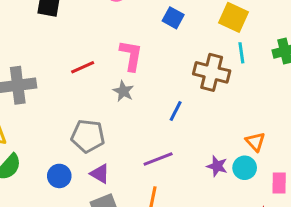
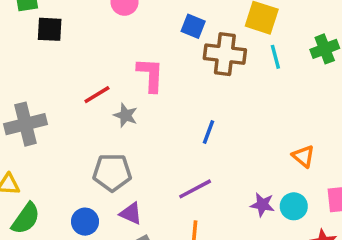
brown cross: (212, 72) -> (225, 54), moved
gray star: (123, 91) -> (126, 115), moved
purple star: (217, 166) -> (262, 205), moved
cyan circle: (245, 168) -> (294, 206), moved

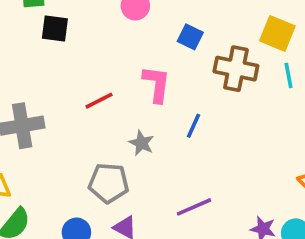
blue square: (193, 26) -> (190, 37), moved
gray star: (126, 115) -> (141, 143), moved
blue line: (209, 132) -> (193, 126), moved

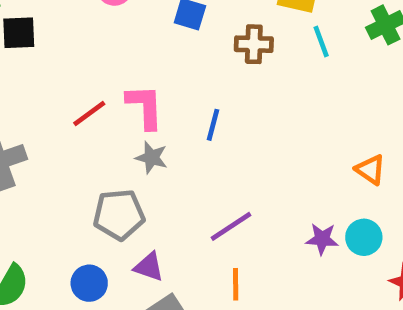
brown cross: (236, 69) -> (254, 44), size x0.7
pink L-shape: (157, 84) -> (145, 107), moved

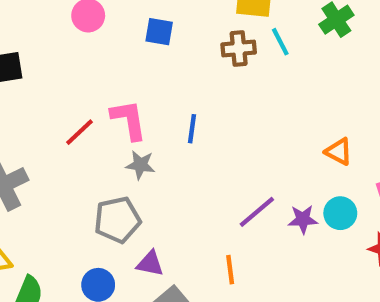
brown cross: (254, 44) -> (239, 48), moved
purple line: (231, 226) -> (257, 212), moved

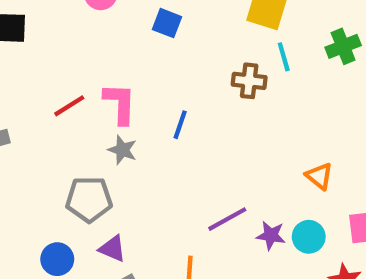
brown cross: (239, 48) -> (249, 81), moved

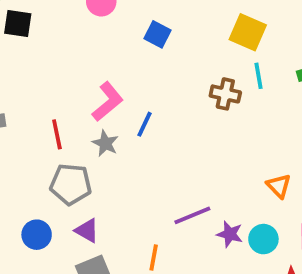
pink L-shape: (120, 103) -> (108, 102), turned 42
red line: (69, 106) -> (57, 134), moved, turned -76
blue line: (180, 125) -> (144, 124), moved

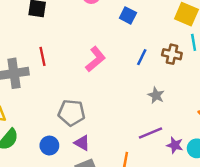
blue line: (144, 124) -> (142, 57), moved
red line: (57, 134) -> (43, 56), moved
gray star: (105, 143) -> (156, 95), moved

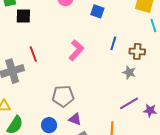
brown cross: (172, 54) -> (137, 51), moved

